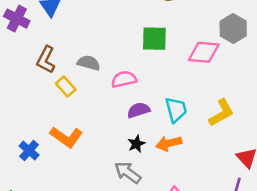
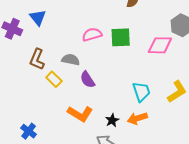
pink semicircle: (124, 79) -> (92, 35), moved
purple semicircle: (139, 110) -> (87, 80), moved, turned -102
orange L-shape: (66, 137) -> (80, 114), moved

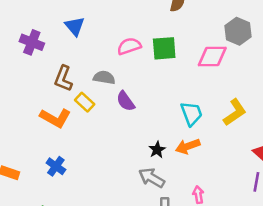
blue triangle: (38, 18) -> (75, 26), moved
orange L-shape: (80, 114) -> (55, 118), moved

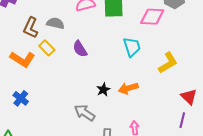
gray semicircle: (104, 78) -> (55, 23), moved
cyan trapezoid: (191, 114) -> (132, 47), moved
gray arrow: (152, 178) -> (85, 113), moved

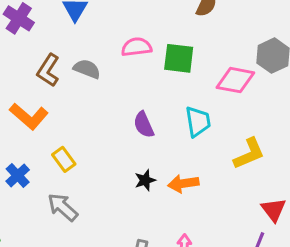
yellow rectangle: (47, 48) -> (64, 159), moved
purple semicircle: (80, 49) -> (144, 125), moved
gray arrow: (85, 113) -> (63, 207), moved

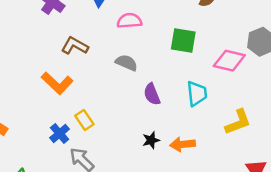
pink semicircle: (137, 47) -> (129, 21), moved
gray semicircle: (87, 69) -> (126, 63), moved
brown L-shape: (48, 70) -> (75, 46), turned 84
blue cross: (18, 175) -> (60, 133), moved

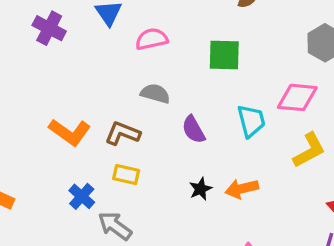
brown L-shape: (75, 46) -> (123, 133), moved
pink diamond: (229, 61) -> (297, 97), moved
yellow rectangle: (84, 120) -> (126, 175), moved, turned -36

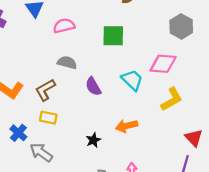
cyan trapezoid: (251, 121) -> (132, 80), turned -30
brown L-shape: (123, 133) -> (45, 90), turned -50
black star: (201, 189) -> (93, 140), moved

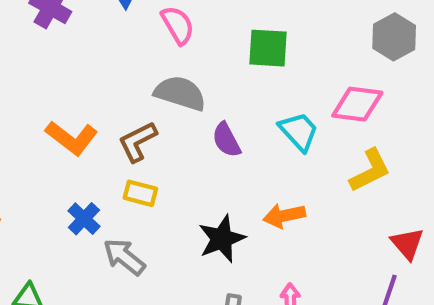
pink semicircle: (64, 26) -> (178, 25), turned 70
gray semicircle: (67, 63) -> (180, 93), size x1.4
black star: (93, 140) -> (222, 239), size x1.6

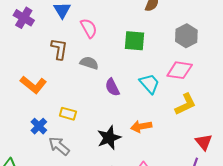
gray hexagon: (394, 37) -> (186, 36), moved
gray semicircle: (180, 93) -> (89, 63), size x0.7
brown L-shape: (138, 142) -> (59, 49), moved, turned 125

